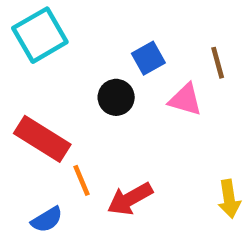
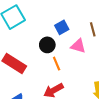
orange line: (81, 180) -> (57, 64), moved

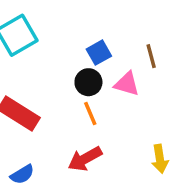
black circle: (47, 45) -> (88, 82), moved

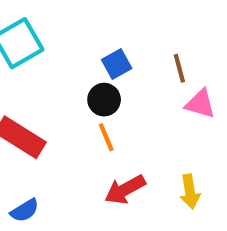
pink triangle: (127, 84) -> (200, 104), moved
red arrow: (85, 159) -> (125, 190), moved

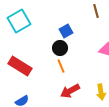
brown line: (179, 68) -> (96, 11), moved

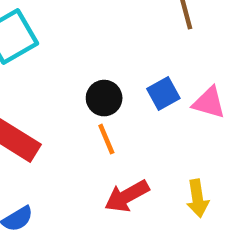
blue square: (66, 31) -> (163, 93), moved

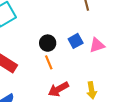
pink triangle: (209, 103) -> (97, 45), turned -35

